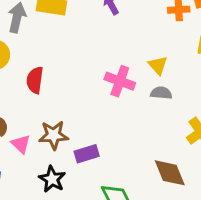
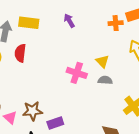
red semicircle: (35, 80) -> (20, 53), moved

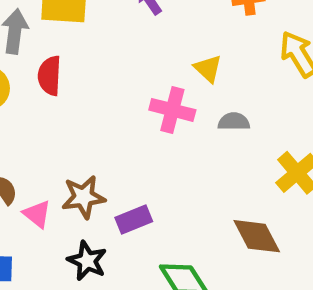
yellow triangle: (102, 61) -> (208, 69), moved

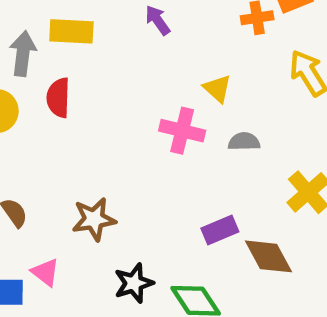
pink triangle: (37, 214) -> (45, 272), moved
purple rectangle: (134, 220) -> (220, 230), moved
black star: (87, 261) -> (134, 283), moved, turned 30

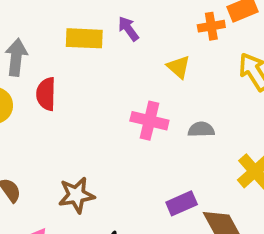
yellow rectangle: (71, 31) -> (84, 38), moved
yellow triangle: (217, 89) -> (178, 67), moved

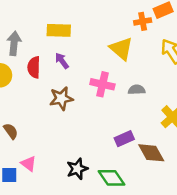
purple arrow: (128, 29) -> (62, 61), moved
yellow triangle: (178, 67) -> (121, 49), size x1.5
brown star: (76, 195) -> (61, 98), moved

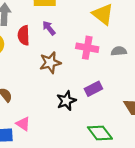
purple rectangle: (124, 139) -> (93, 89), moved
black star: (77, 169) -> (66, 101), moved

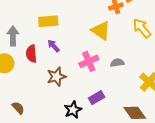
pink cross: (87, 48) -> (89, 61), turned -30

